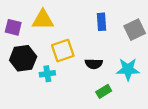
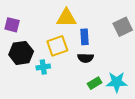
yellow triangle: (43, 20) -> (66, 18), moved
blue rectangle: (101, 22) -> (84, 37), moved
cyan star: (128, 69) -> (117, 82), moved

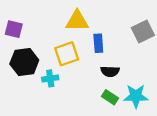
black semicircle: (85, 58) -> (110, 71), moved
green rectangle: (95, 83) -> (110, 97), turned 64

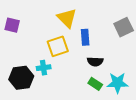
yellow triangle: (77, 21) -> (67, 18), turned 45
black hexagon: (24, 62) -> (21, 78), moved

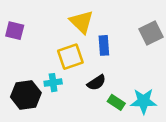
black semicircle: (95, 62) -> (96, 83), moved, turned -35

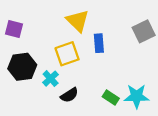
cyan cross: (53, 83) -> (51, 79), turned -35
black semicircle: (96, 83) -> (69, 95), moved
black hexagon: (26, 95) -> (22, 67), moved

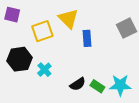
purple square: (14, 29) -> (12, 15), moved
yellow square: (67, 54) -> (42, 31), moved
black semicircle: (69, 95) -> (78, 84), moved

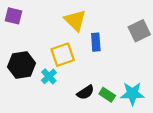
yellow square: (42, 31) -> (63, 55), moved

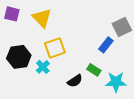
yellow triangle: (75, 20) -> (42, 18), moved
blue rectangle: (96, 42) -> (106, 45), moved, turned 42
green rectangle: (107, 95) -> (94, 70), moved

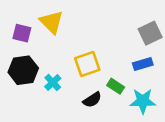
purple square: (12, 14) -> (22, 33), moved
blue rectangle: (106, 45) -> (143, 64), moved, turned 35
yellow square: (55, 48) -> (87, 64), moved

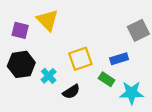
blue rectangle: (143, 64) -> (119, 59), moved
black semicircle: (92, 100) -> (71, 92), moved

